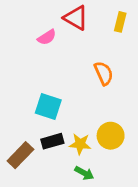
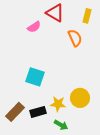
orange semicircle: (104, 73) -> (75, 38), moved
black rectangle: (52, 141) -> (38, 112), moved

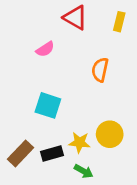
pink semicircle: (34, 27) -> (45, 49), moved
orange semicircle: (75, 38) -> (100, 70), moved, turned -144

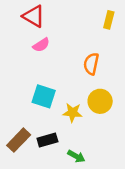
red triangle: (75, 18) -> (34, 16), moved
yellow circle: (110, 134) -> (100, 101), moved
yellow star: (79, 142) -> (73, 113), moved

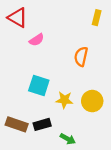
red triangle: (34, 16) -> (18, 18), moved
yellow circle: (100, 101) -> (92, 101), moved
brown rectangle: (19, 140) -> (17, 124), turned 65

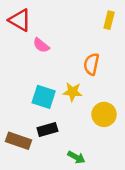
pink semicircle: (37, 40) -> (41, 45), turned 72
yellow star: (64, 100) -> (73, 92), moved
black rectangle: (42, 124) -> (47, 130), moved

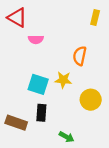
pink semicircle: (41, 45) -> (36, 39), turned -40
black rectangle: (47, 130) -> (41, 113), turned -70

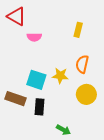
yellow rectangle: (95, 18) -> (78, 30), moved
orange semicircle: (80, 56) -> (82, 64), moved
brown rectangle: (16, 123) -> (16, 99), moved

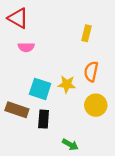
pink semicircle: (34, 37) -> (26, 47), moved

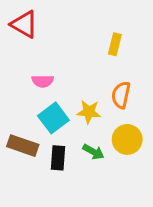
pink semicircle: (26, 47) -> (43, 81), moved
cyan square: (40, 89) -> (53, 118), turned 35
green arrow: (70, 145) -> (93, 152), moved

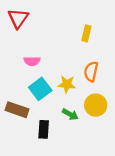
red triangle: (24, 24) -> (18, 18), turned 35
black rectangle: (58, 158) -> (44, 129), moved

